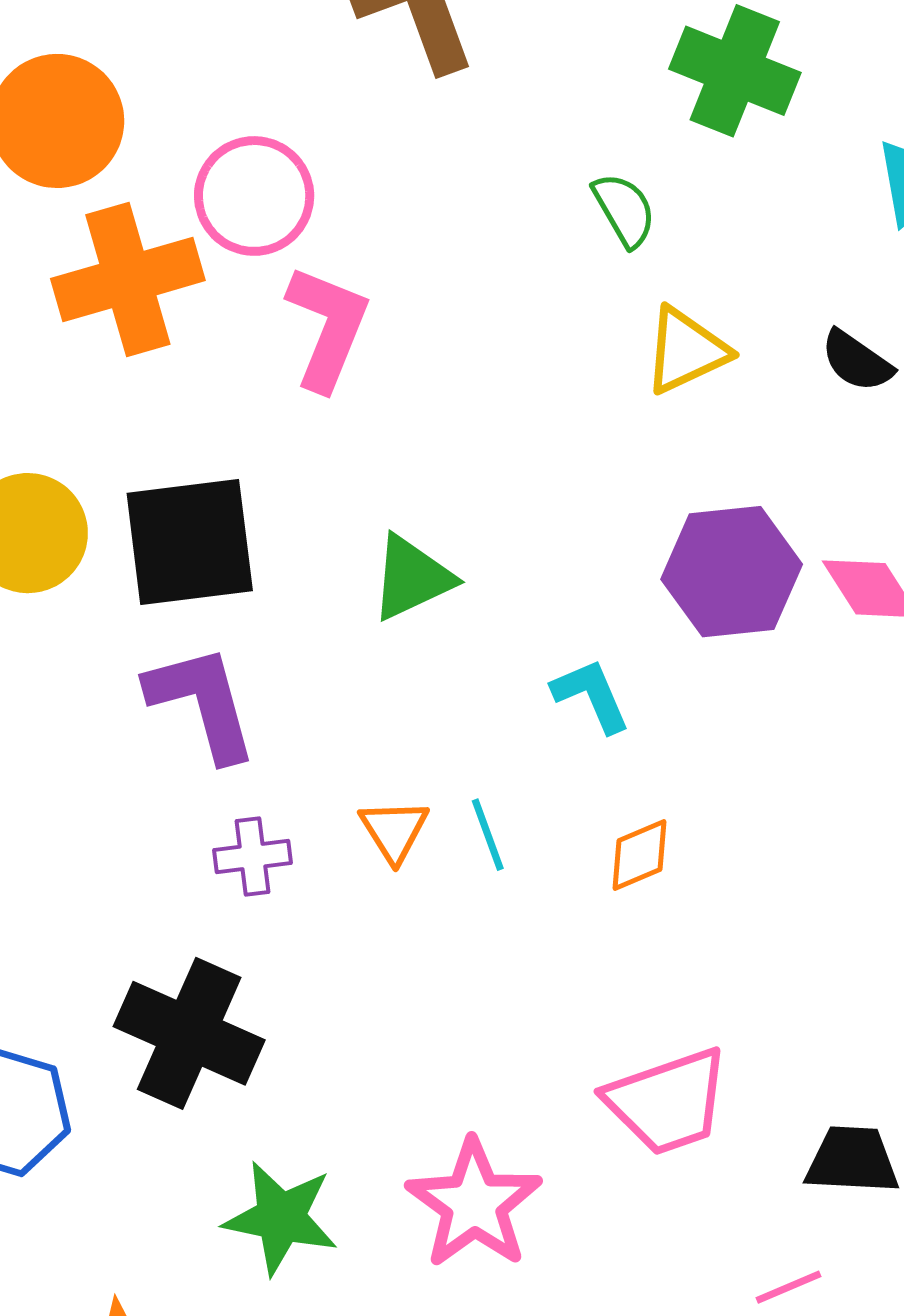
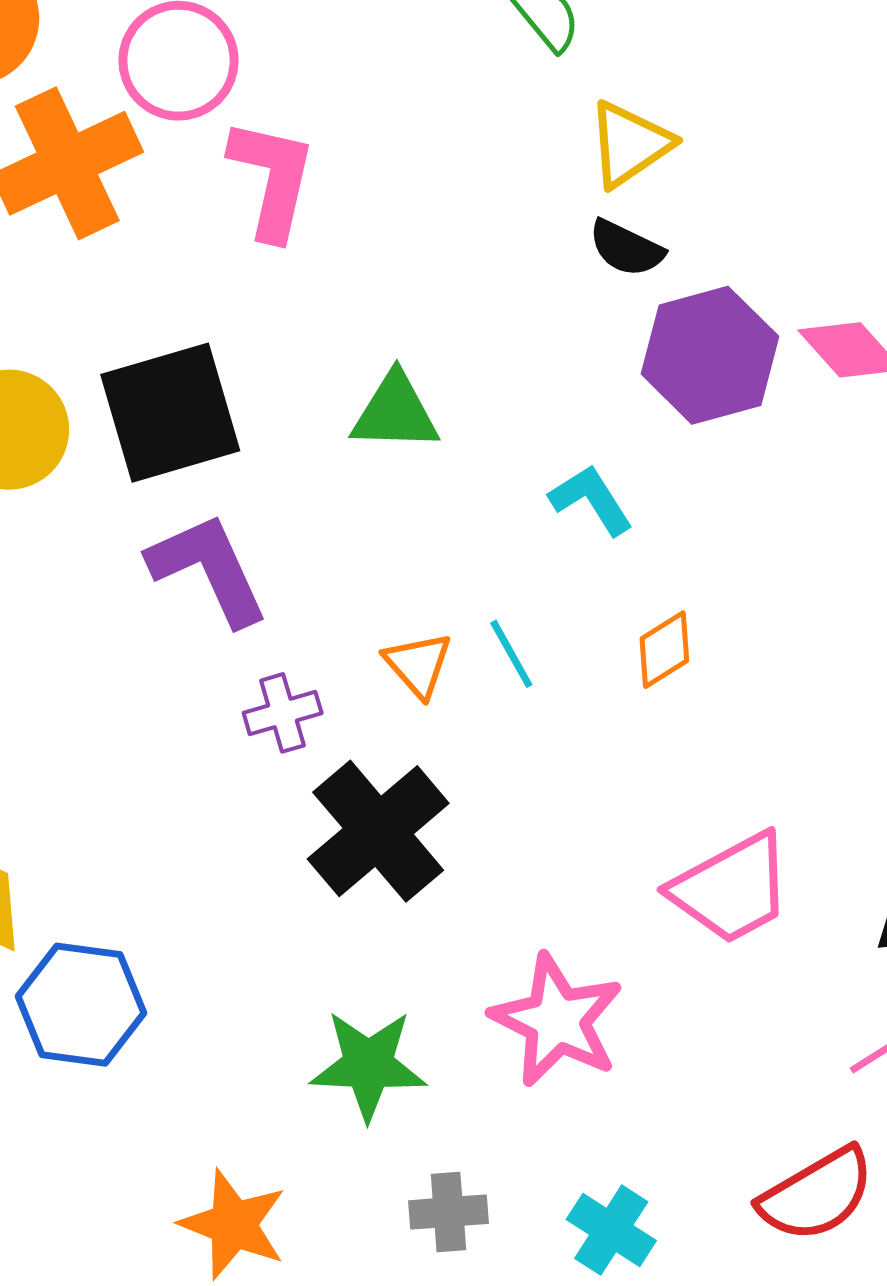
black semicircle: (857, 361) -> (626, 248), moved
green triangle: (412, 578) -> (395, 412), turned 36
black cross: (189, 1033) -> (378, 831), moved, turned 35

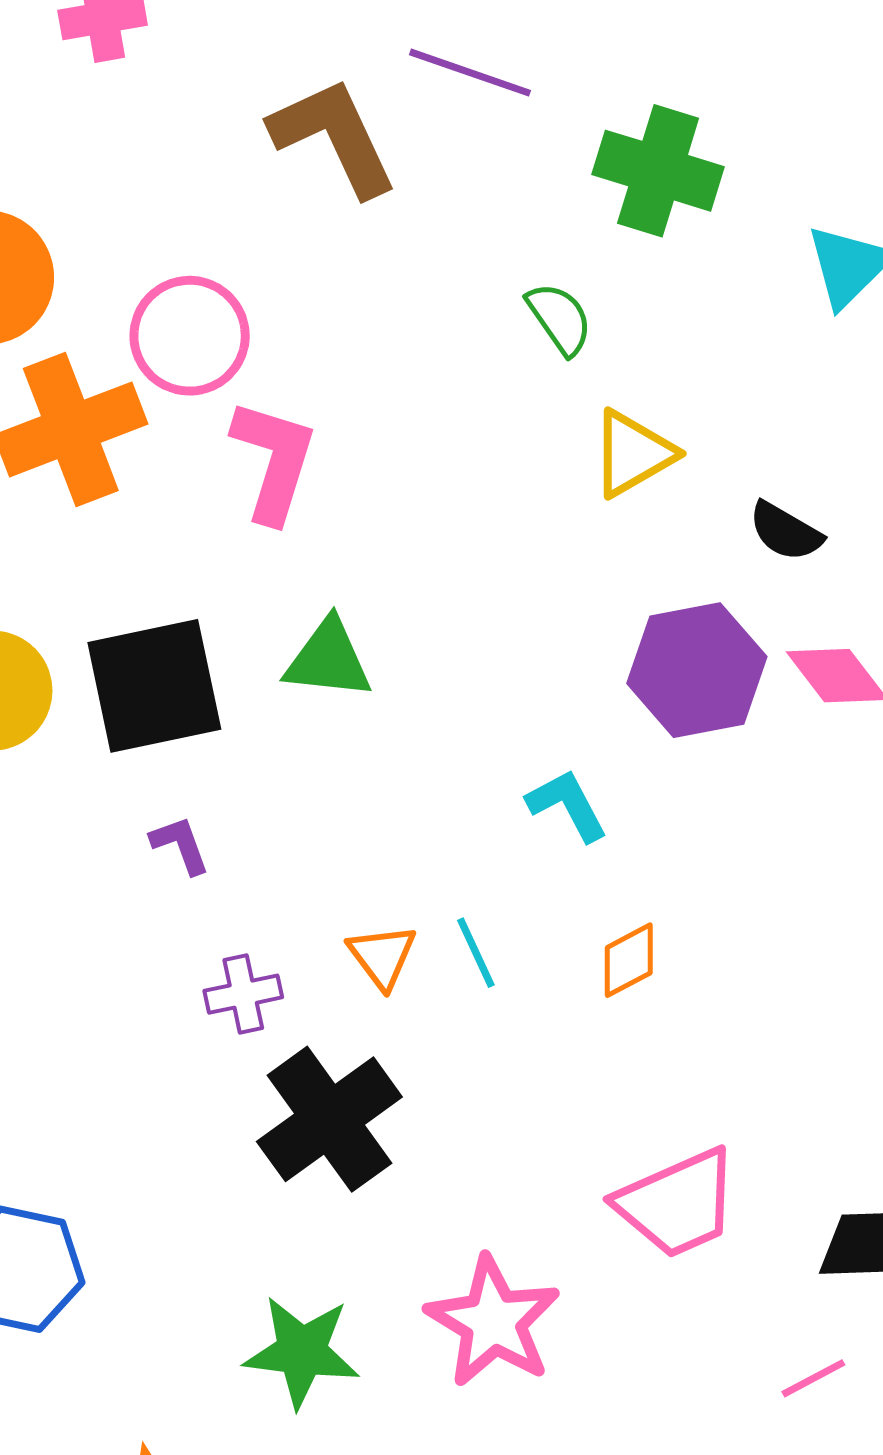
black semicircle: (626, 248) -> (786, 531), moved
green triangle: (395, 412) -> (328, 659), moved
purple L-shape: (208, 569) -> (180, 845), size x0.5

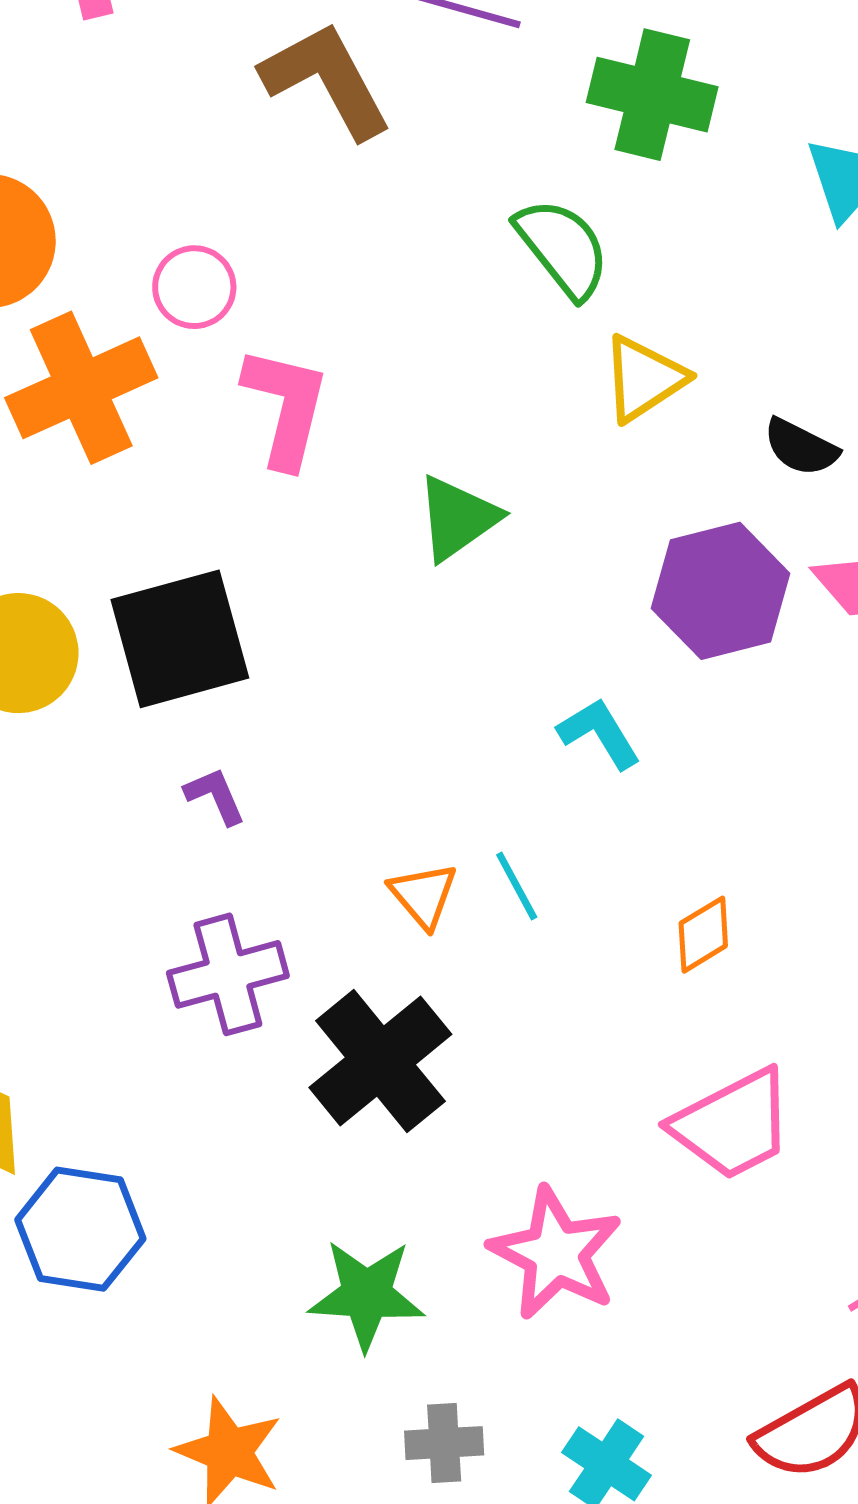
green semicircle: (560, 319) -> (563, 248), size x1.4
pink circle: (190, 336) -> (194, 287), size x0.7
green triangle: (328, 659) -> (458, 518), moved, turned -38
orange diamond: (629, 960) -> (703, 935), moved
purple cross: (243, 994) -> (228, 974), moved, size x1.5

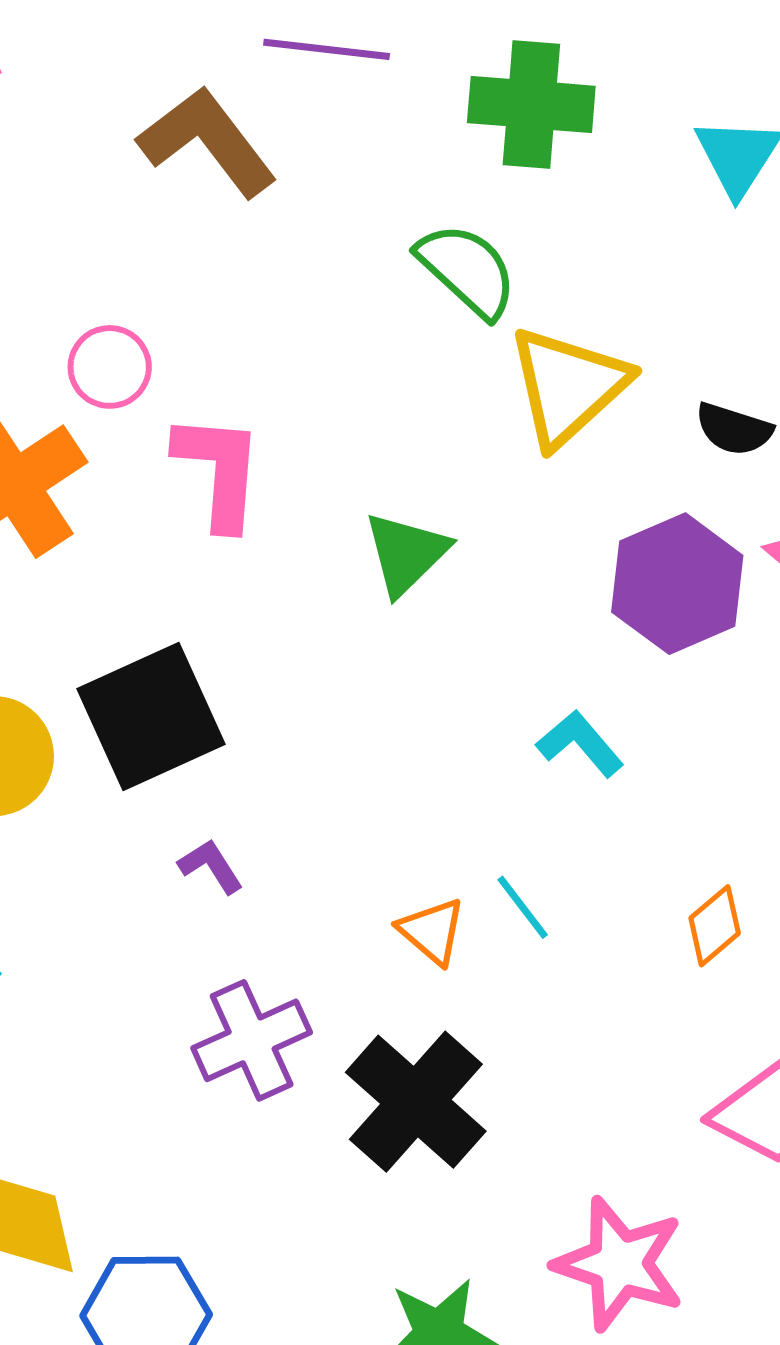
yellow triangle: (644, 378) -> (568, 386), size x1.4

